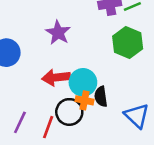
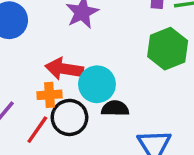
black semicircle: (101, 96) -> (115, 108), turned 84
orange cross: (84, 100) -> (50, 95), moved, turned -30

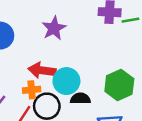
green hexagon: (168, 49) -> (119, 85), moved

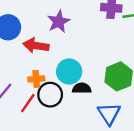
red arrow: (42, 70) -> (36, 46), moved

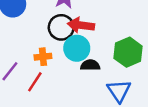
red arrow: (36, 46) -> (81, 25), moved
black circle: (50, 95) -> (61, 27), moved

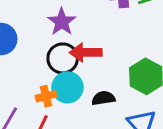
cyan circle: (77, 48) -> (67, 87), moved

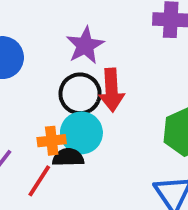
red arrow: (86, 52) -> (111, 90), turned -100
black semicircle: (103, 98) -> (68, 157), moved

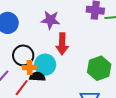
purple star: (85, 45) -> (50, 20), turned 30
black circle: (80, 94) -> (23, 55), moved

